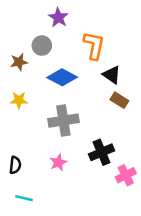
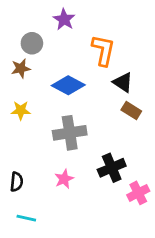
gray circle: (42, 46) -> (32, 43), moved

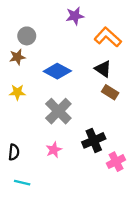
purple star: (64, 19) -> (75, 16), moved, turned 30
orange L-shape: (103, 50) -> (108, 37), moved, turned -60
gray cross: (70, 133) -> (58, 111), turned -36

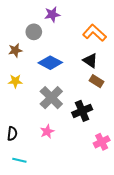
purple star: (75, 16) -> (52, 14), moved
gray circle: (27, 36) -> (34, 32), moved
black cross: (94, 140) -> (82, 111), moved

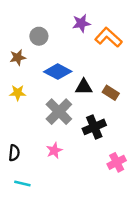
purple star: (52, 14) -> (81, 23), moved
black triangle: (90, 61) -> (84, 87), moved, turned -35

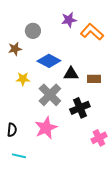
yellow star: (18, 93) -> (23, 79), moved
brown rectangle: (111, 93) -> (94, 79), turned -32
pink star: (54, 151) -> (46, 128), size x1.6

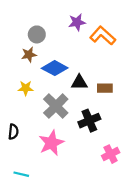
brown star: (15, 49) -> (29, 55), moved
black semicircle: (12, 130) -> (13, 132), moved

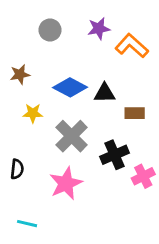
gray circle: (37, 34) -> (50, 30), moved
brown star: (29, 55) -> (20, 74), moved
black triangle: (79, 83) -> (104, 93), moved
pink cross: (111, 154) -> (143, 176), moved

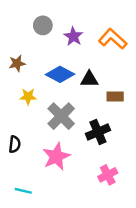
purple star: (99, 29) -> (73, 36), moved, turned -30
pink cross: (143, 176) -> (108, 175), moved

